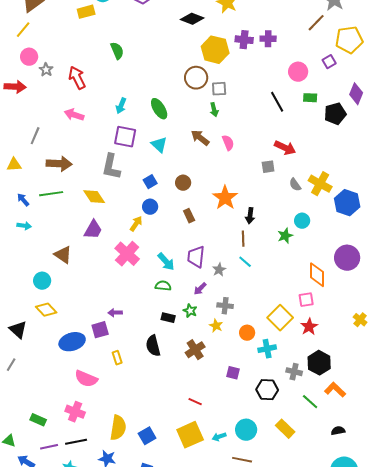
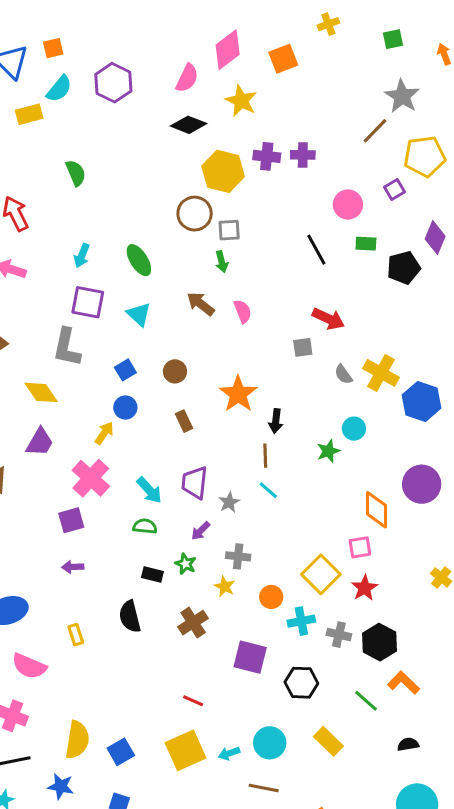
purple square: (100, 330) -> (71, 520), moved
gray cross: (294, 372) -> (339, 635), moved
purple square: (233, 373) -> (250, 657), size x1.6

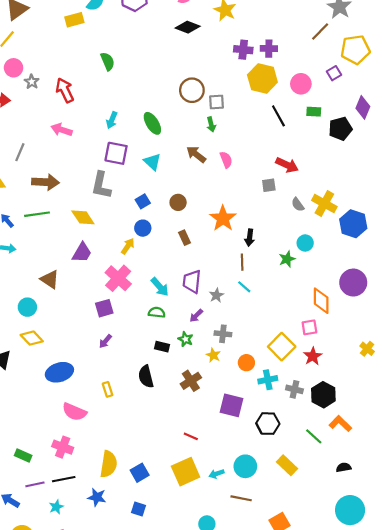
yellow hexagon: (223, 171) -> (262, 78), moved
purple arrow: (73, 567) -> (105, 341), turned -48

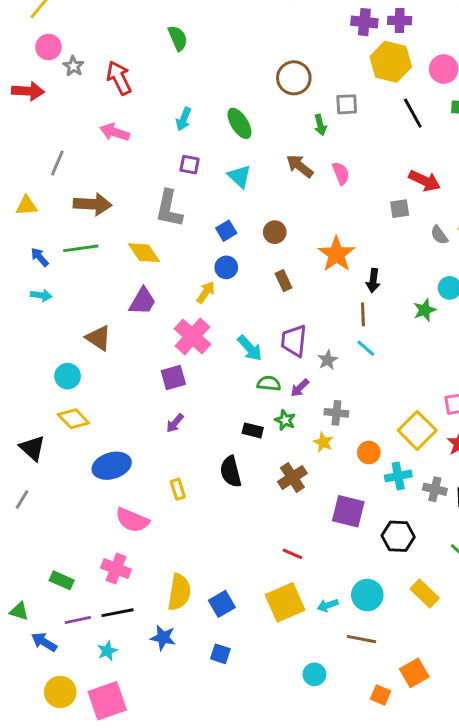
gray square: (216, 102) -> (347, 104), moved
purple square: (116, 153) -> (190, 165), size x0.6
green semicircle: (157, 312) -> (269, 383), moved

